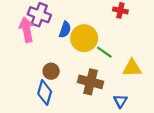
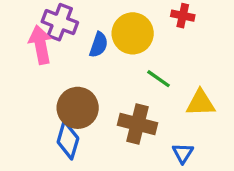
yellow circle: (84, 38) -> (133, 33), moved
brown circle: (51, 71) -> (78, 108), size x1.6

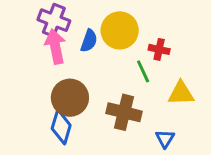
red cross: (183, 16) -> (159, 49), moved
pink arrow: (40, 45) -> (55, 47), moved
green line: (159, 79) -> (143, 71), turned 30

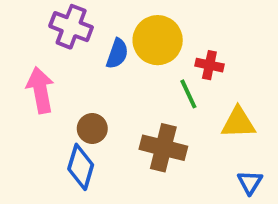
pink arrow: (55, 47) -> (40, 90), moved
brown circle: (70, 98) -> (92, 129), size x0.6
blue triangle: (165, 139) -> (250, 182), moved

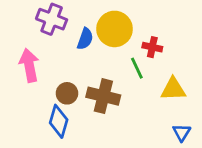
brown cross: (163, 148) -> (103, 96), moved

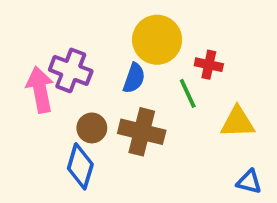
purple cross: (52, 19) -> (71, 70), moved
blue semicircle: (85, 39) -> (134, 78), moved
blue triangle: (182, 132) -> (249, 182), turned -48

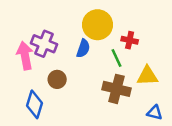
brown cross: (142, 132) -> (117, 89), moved
blue diamond: (80, 166) -> (34, 104), moved

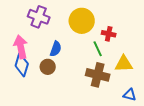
purple cross: (44, 44) -> (39, 17), moved
blue semicircle: (83, 48) -> (56, 49), moved
blue diamond: (34, 104) -> (22, 65), moved

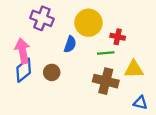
blue semicircle: (56, 49) -> (70, 44), moved
green line: (98, 49) -> (106, 53), turned -70
blue diamond: (22, 65) -> (24, 70), turned 35

